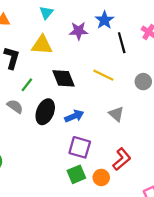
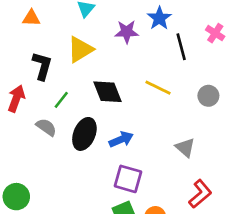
yellow triangle: (42, 45) -> (80, 49), turned -35
gray triangle: (116, 114) -> (185, 148), moved
red L-shape: (122, 159) -> (200, 194), moved

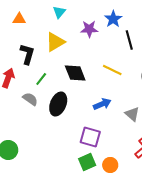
blue arrow: (121, 139) -> (102, 104), moved

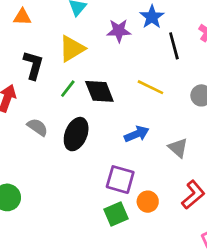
green line: (41, 79) -> (68, 89), moved
orange circle: (110, 165) -> (148, 202), moved

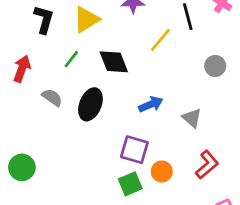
black L-shape: (33, 65) -> (44, 19), moved
yellow line: (150, 87) -> (160, 40), moved, turned -76
green line: (68, 89) -> (71, 59), moved

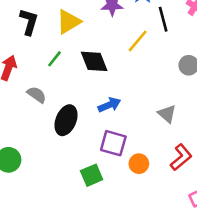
black ellipse: (90, 104) -> (66, 120), moved
blue arrow: (151, 104) -> (109, 105), moved
green square: (130, 184) -> (92, 175), moved

